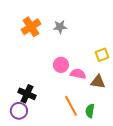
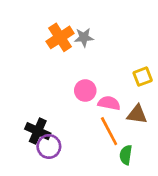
orange cross: (31, 27) -> (60, 37), moved
orange line: (71, 106) -> (109, 131), moved
purple circle: (19, 111) -> (49, 146), moved

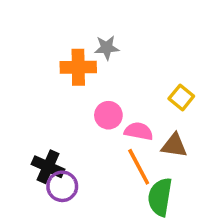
orange cross: (60, 37) -> (78, 67), moved, turned 32
yellow square: (143, 77) -> (181, 97), turned -30
green semicircle: (126, 155) -> (160, 197), size x1.5

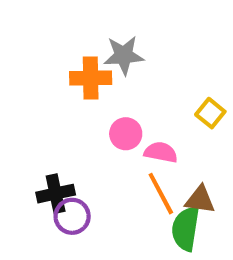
gray star: (107, 48) -> (124, 55), size x1.4
brown triangle: (174, 145) -> (200, 200), moved
black cross: (48, 167) -> (56, 194), turned -36

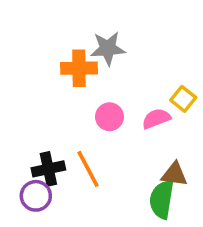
pink semicircle: (161, 152) -> (156, 119), moved, turned -32
orange line: (161, 194) -> (88, 169), moved
purple circle: (72, 216) -> (36, 196), moved

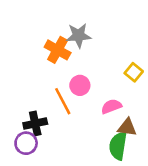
orange cross: (79, 68) -> (58, 50), turned 30
pink semicircle: (156, 119) -> (111, 106), moved
orange line: (88, 169) -> (63, 101), moved

